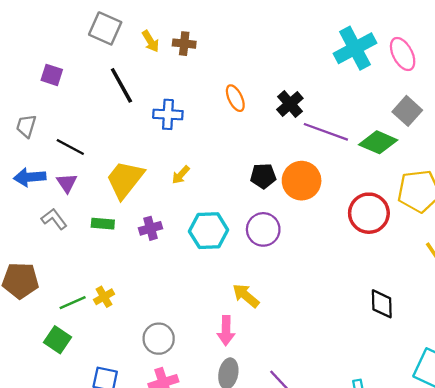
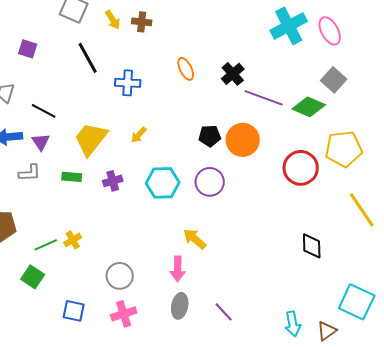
gray L-shape: (54, 219) -> (30, 173), turned 125

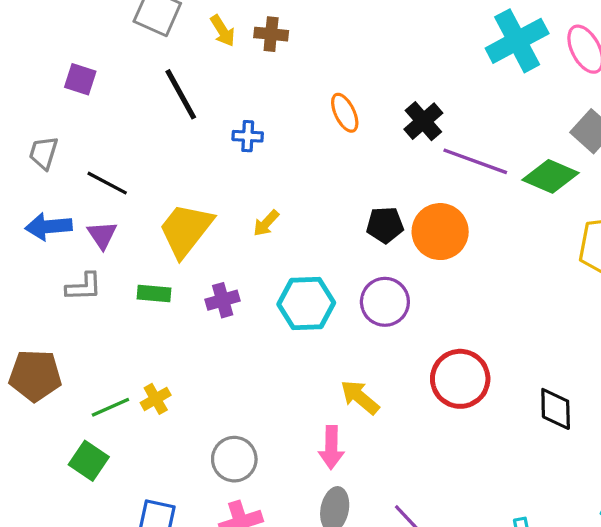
blue cross: (128, 83) -> (248, 136), size x0.7
red circle: (301, 168) -> (460, 379), moved

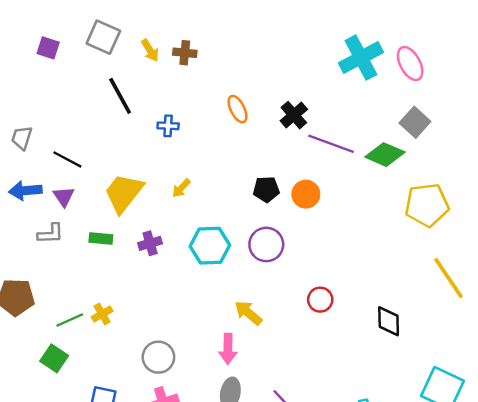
purple square: (80, 79) -> (48, 48), moved
orange circle: (440, 232) -> (306, 194), size x0.7
red circle: (460, 379) -> (320, 300), size x0.6

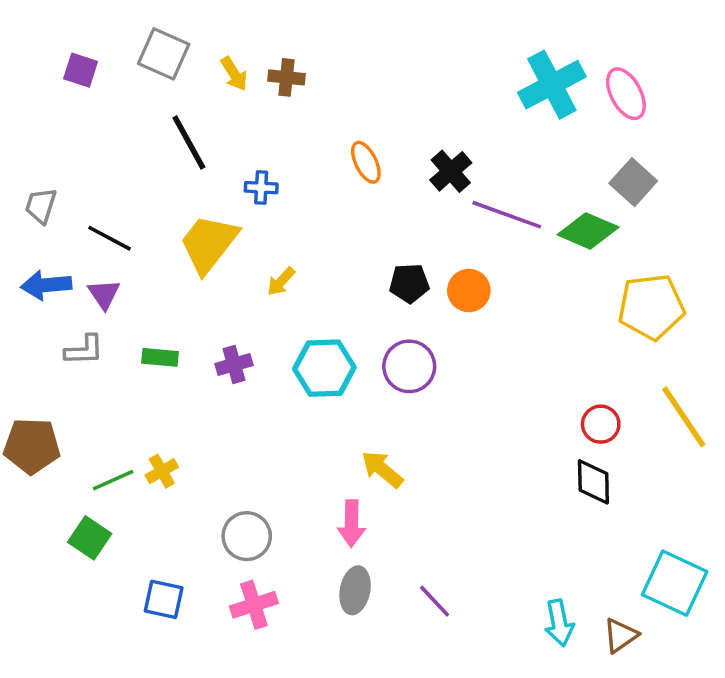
yellow trapezoid: (124, 193) -> (209, 244), moved
red circle: (320, 300) -> (601, 424), moved

